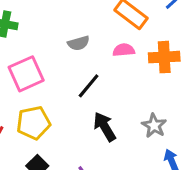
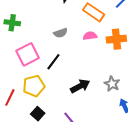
black line: (89, 86) -> (53, 62), moved
black arrow: (105, 127) -> (80, 86), turned 96

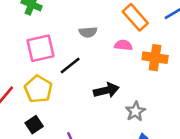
yellow pentagon: (34, 86) -> (38, 89), turned 30
black arrow: (80, 86) -> (106, 90), moved

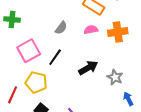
gray semicircle: (88, 32) -> (61, 28), turned -32

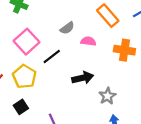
pink semicircle: (91, 30) -> (88, 41), moved
pink square: (29, 51) -> (26, 42), turned -30

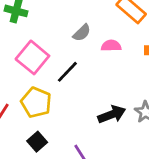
black arrow: (83, 78) -> (112, 114), moved

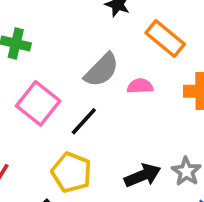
gray semicircle: (82, 33) -> (102, 70), size x1.5
yellow pentagon: (36, 102) -> (72, 172), moved

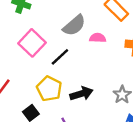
black arrow: (143, 175) -> (81, 94), moved

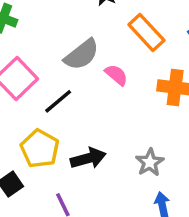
pink semicircle: (98, 38) -> (116, 75), turned 35

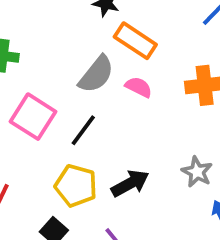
orange rectangle: (146, 33) -> (135, 41), moved

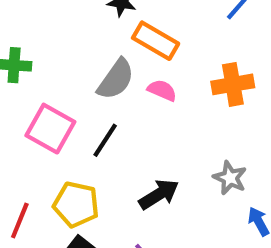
yellow pentagon: (76, 186) -> (76, 204), moved

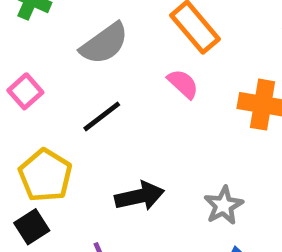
gray semicircle: (116, 79) -> (104, 44), moved
pink square: (50, 129) -> (25, 91), moved, size x0.6

